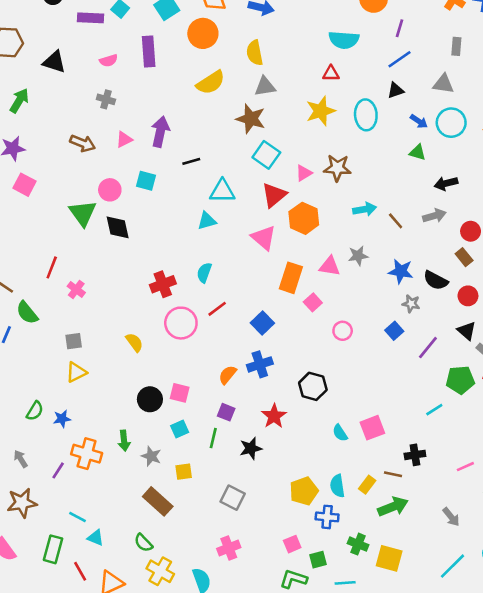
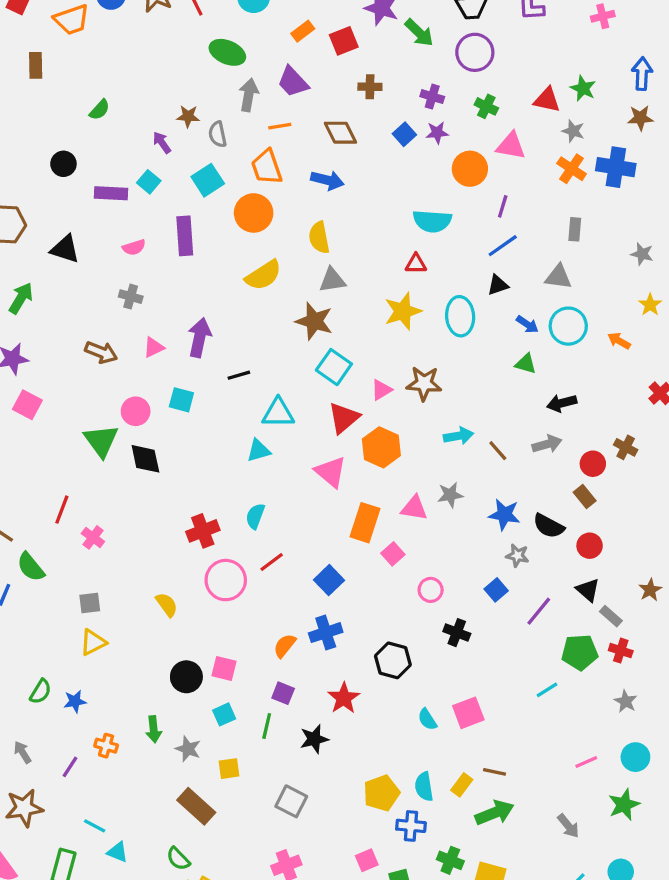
orange cross: (87, 454) -> (106, 746), size x0.6
black cross: (415, 455) -> (457, 633), moved, turned 30

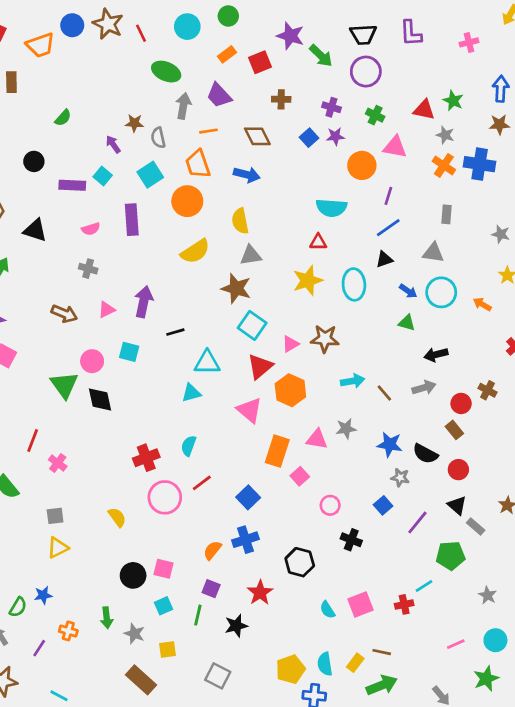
red cross: (621, 651) -> (404, 604), moved, turned -30
green semicircle: (41, 692) -> (18, 607), moved

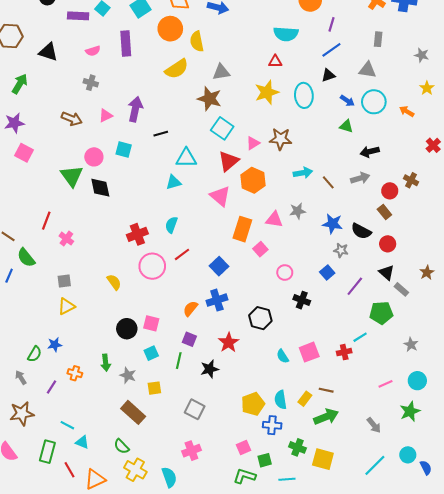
yellow semicircle: (240, 221) -> (197, 41), moved

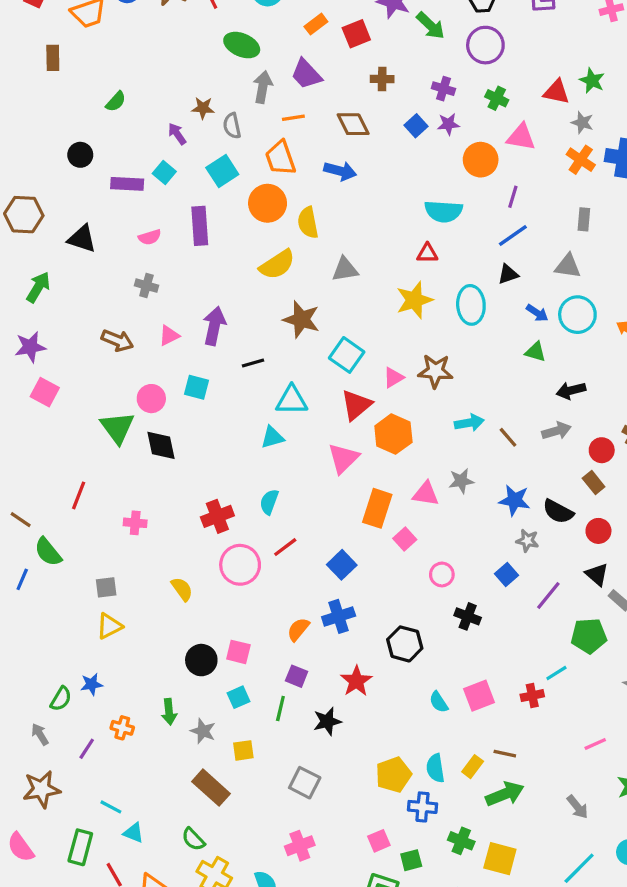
brown star: (210, 99) -> (301, 319), moved
pink triangle: (220, 196) -> (343, 458), turned 35
pink cross: (66, 239) -> (135, 523), moved, turned -32

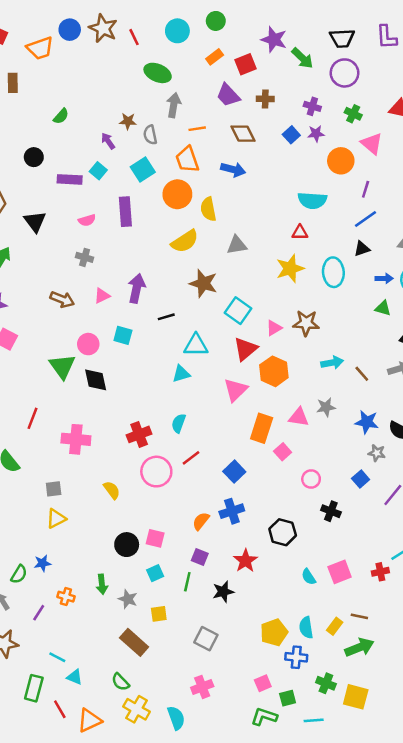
purple trapezoid: (306, 74) -> (228, 95), moved
pink triangle: (521, 137) -> (372, 144), turned 30
black triangle: (82, 239) -> (35, 221), turned 35
blue arrow: (537, 313) -> (384, 278), turned -35
pink cross: (135, 523) -> (76, 439), size x1.6

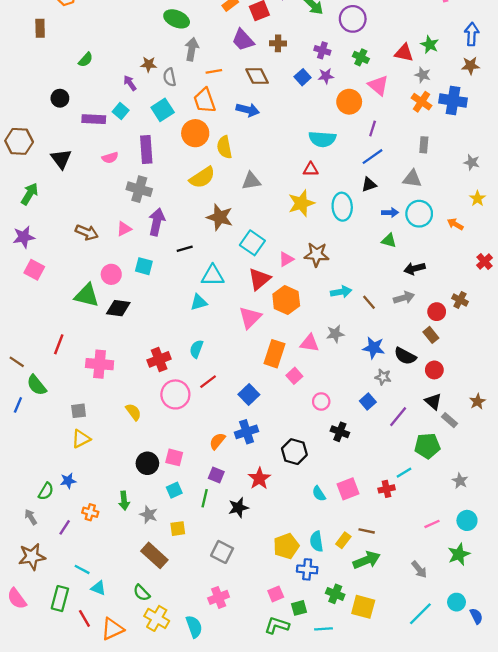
gray cross: (85, 257) -> (139, 189), moved, size x1.5
green triangle: (62, 366) -> (87, 295), turned -40
black diamond: (96, 380) -> (118, 308), turned -70

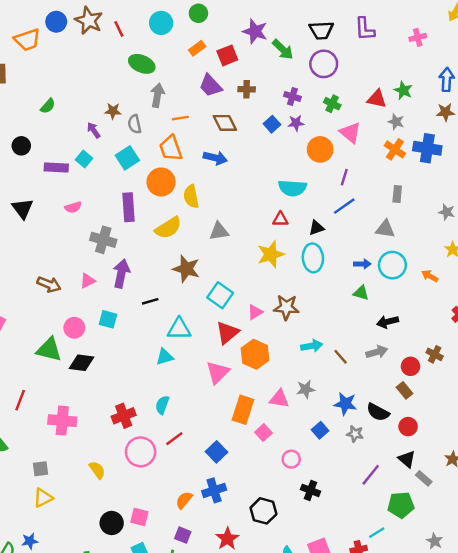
purple rectangle: (146, 150) -> (129, 207), moved
black triangle: (369, 185) -> (316, 228), moved
blue square: (368, 401) -> (320, 430), moved

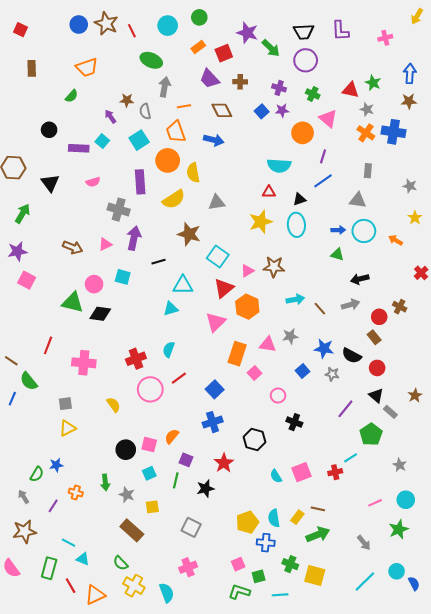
orange trapezoid: (27, 40) -> (87, 67), moved
orange semicircle: (184, 500) -> (172, 436), moved
green pentagon: (401, 505) -> (371, 434), turned -30

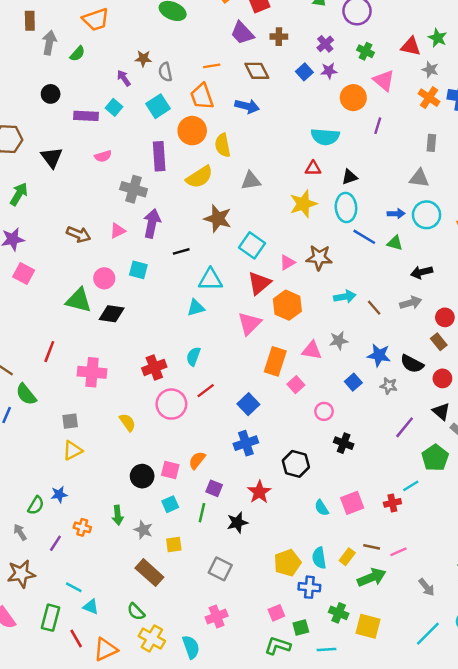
gray arrow: (165, 87) -> (49, 43), moved
purple cross: (279, 88) -> (325, 44), turned 32
blue line: (323, 181) -> (364, 237), moved, turned 66
pink line: (375, 503) -> (398, 552), moved

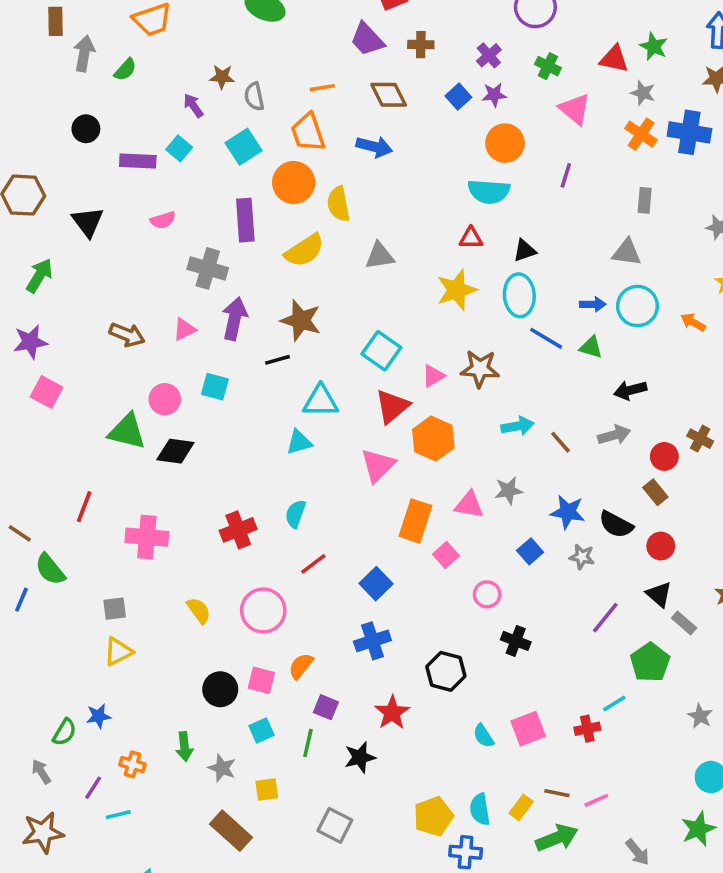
orange circle: (353, 98) -> (505, 143), moved
brown star: (218, 218) -> (301, 320), moved
pink circle: (171, 404) -> (263, 610), moved
cyan line: (74, 587) -> (118, 815), moved, turned -42

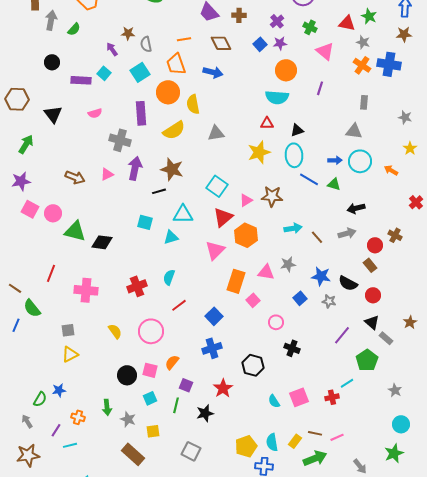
cyan square: (215, 387) -> (145, 222), moved
pink circle: (165, 399) -> (53, 213), moved

